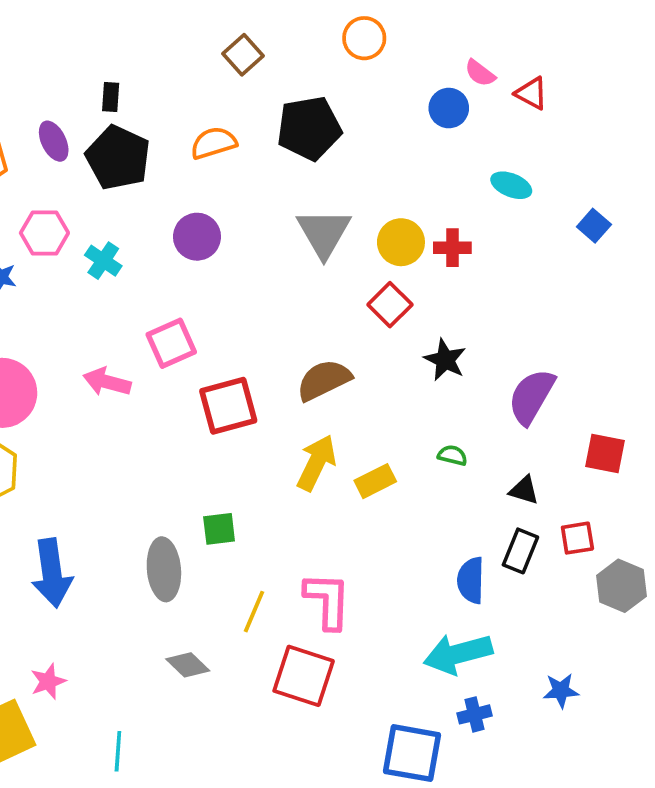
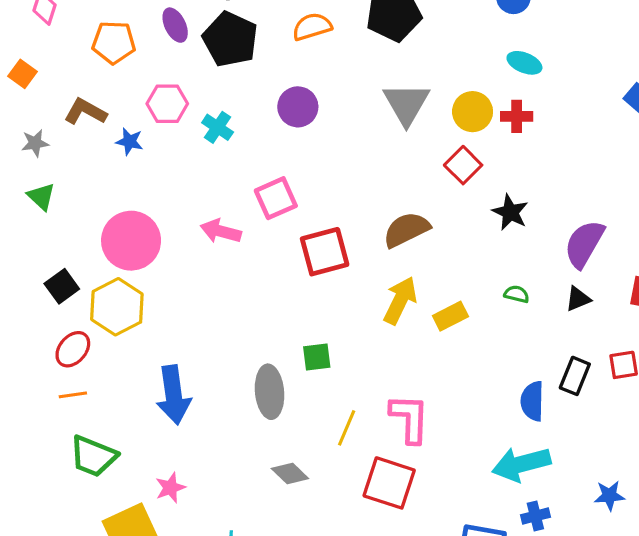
cyan ellipse: (511, 185) -> (524, 63), moved
black triangle: (524, 490) -> (578, 299), moved, turned -40

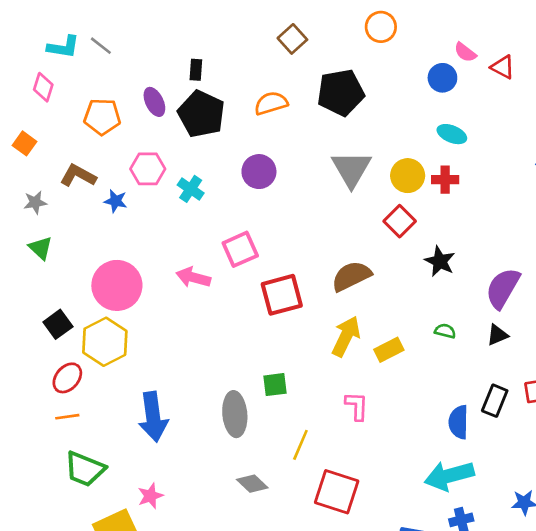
pink L-shape: (410, 418) -> (357, 406), moved, size x0.7

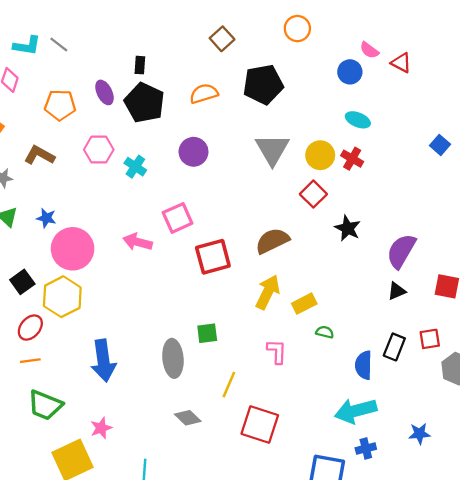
red cross: (445, 180) -> (352, 159), turned 30
blue star: (116, 201) -> (46, 218), moved
green semicircle: (445, 331) -> (325, 332), moved

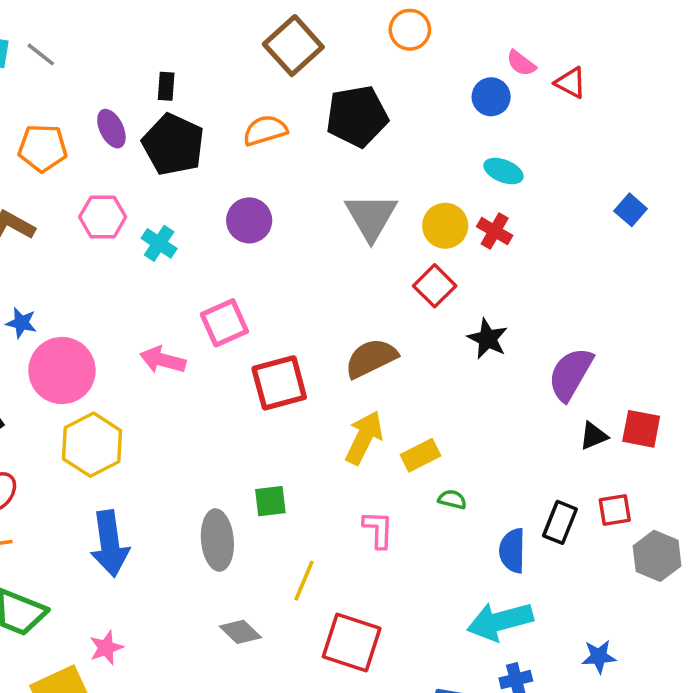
brown square: (222, 39) -> (293, 46), size x1.5
black triangle: (397, 291) -> (594, 436), moved
yellow hexagon: (62, 297) -> (92, 445), moved

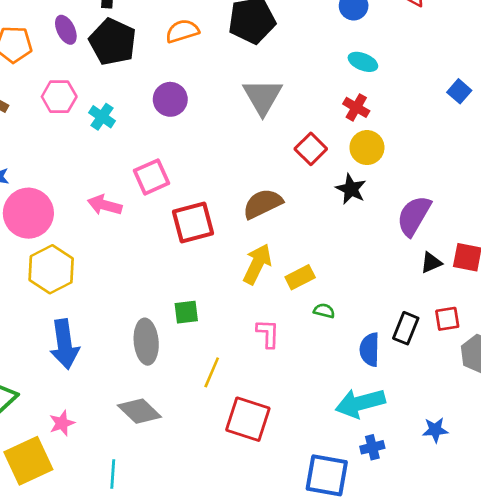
yellow circle: (445, 226) -> (367, 148), moved
gray diamond: (240, 632) -> (139, 411), moved, size x1.4

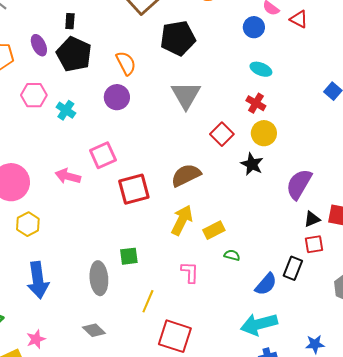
orange semicircle: (182, 31) -> (126, 63), moved, turned 80
yellow hexagon: (51, 269) -> (28, 224), size x0.7
red square: (447, 319) -> (314, 244), moved
blue semicircle: (370, 350) -> (266, 284), turned -140
gray diamond: (139, 411) -> (94, 330), size x0.7

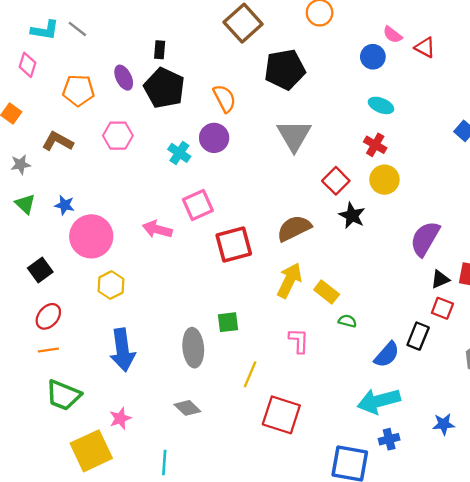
cyan cross: (66, 110) -> (179, 153), moved
black star: (252, 164) -> (352, 216), moved
yellow rectangle: (214, 230) -> (327, 292), turned 65
red square: (314, 244) -> (442, 308), turned 30

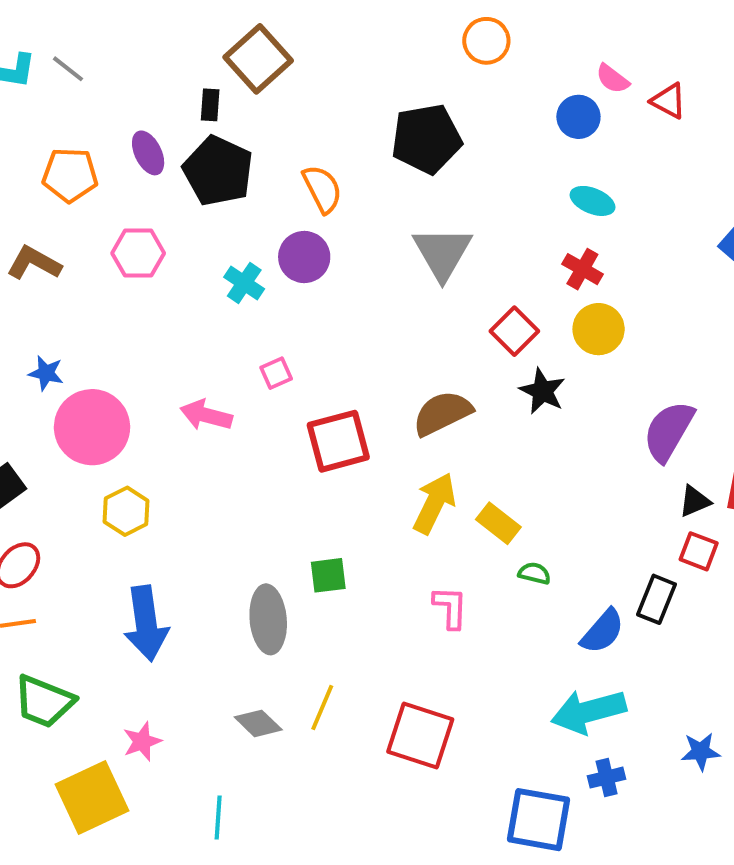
brown square: (243, 23) -> (258, 59), moved
pink square: (198, 205) -> (276, 373), size x0.6
yellow line: (250, 374) -> (322, 707), moved

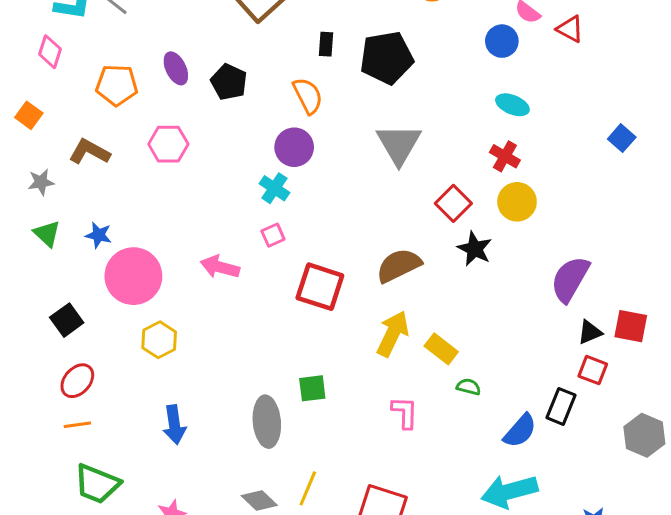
black rectangle: (210, 105) -> (326, 44), moved
black pentagon: (218, 171) -> (229, 82), size x0.7
cyan cross: (244, 283) -> (274, 188), moved
red square: (338, 441) -> (320, 287), turned 33
blue arrow: (146, 623) -> (174, 425), size x0.7

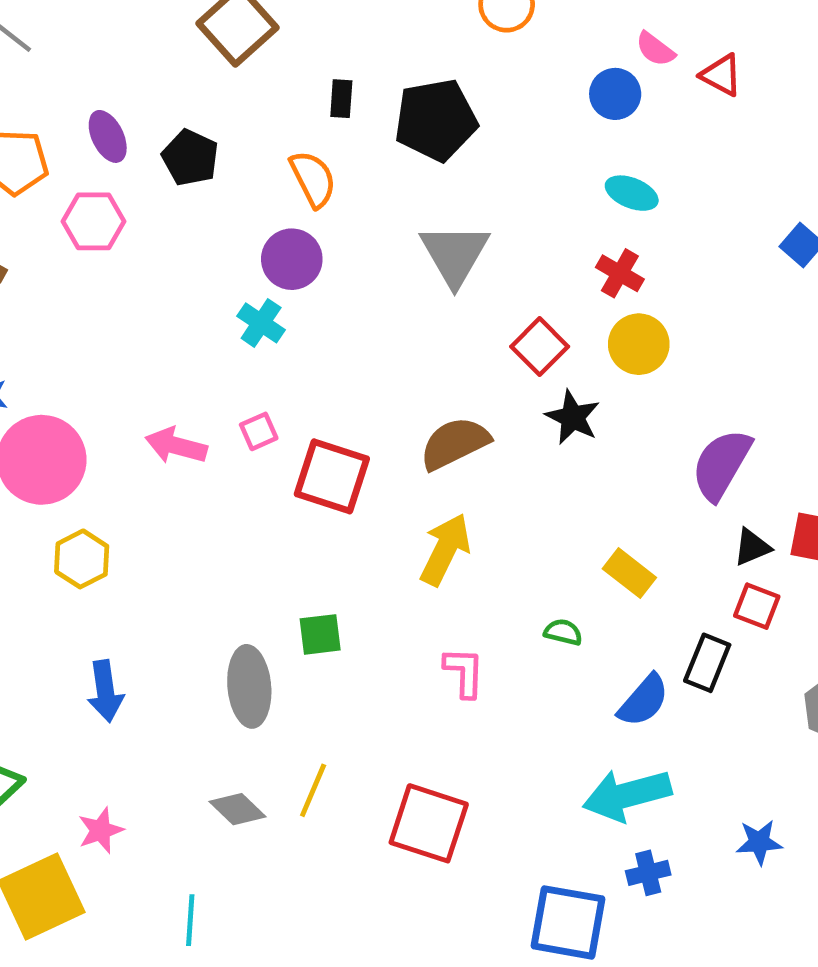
pink hexagon: (168, 144) -> (94, 221), moved
pink square: (273, 235) -> (259, 431), moved
yellow rectangle: (441, 349) -> (629, 573), moved

